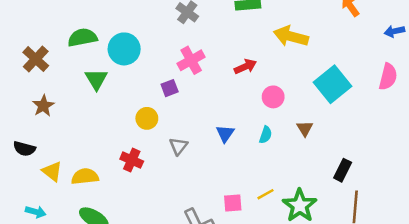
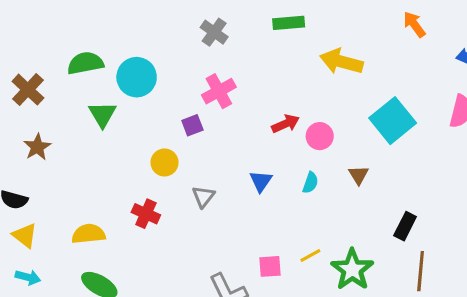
red arrow: (245, 67) -> (286, 124), moved
yellow triangle: (52, 171) -> (25, 235), moved

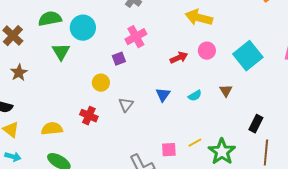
yellow arrow: (341, 62) -> (199, 18), moved
pink circle: (320, 136) -> (207, 51), moved
cyan semicircle: (310, 183) -> (195, 96), turned 40

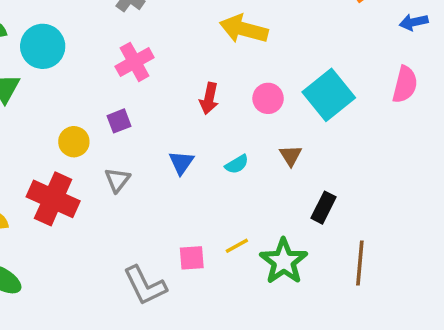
pink circle: (207, 51) -> (268, 98), moved
red arrow: (179, 58) -> (209, 98), turned 126
purple square: (119, 59) -> (119, 121), moved
red cross: (89, 116) -> (53, 199), size x1.6
black rectangle: (256, 124) -> (323, 208), moved

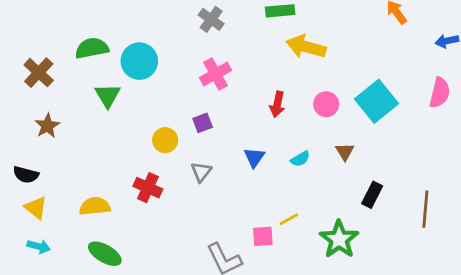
red cross: (53, 199) -> (148, 188), size x0.7
yellow line: (237, 246) -> (289, 219), moved
brown line: (360, 263) -> (425, 209), moved

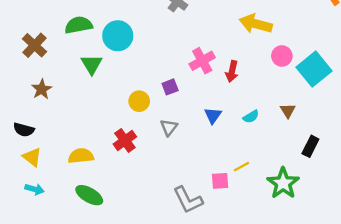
pink cross: (215, 74) -> (202, 61), moved
pink circle: (326, 104) -> (282, 56), moved
red cross: (148, 188) -> (125, 140), turned 30

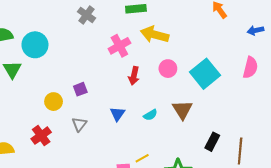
pink circle: (282, 56) -> (168, 69), moved
pink cross: (202, 61) -> (119, 46), moved
brown triangle: (288, 111) -> (182, 110), size x1.5
black rectangle: (310, 146) -> (212, 142), moved

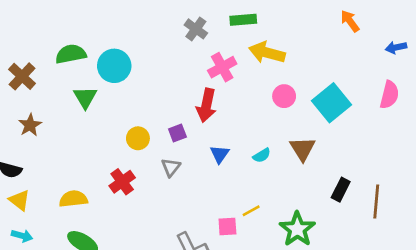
gray cross: (86, 15) -> (196, 29), moved
red arrow: (134, 76) -> (206, 105), moved, size x1.4
purple square: (80, 89) -> (177, 133), moved

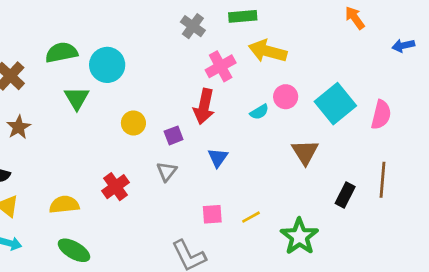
pink semicircle: (389, 95) -> (381, 115), moved
yellow circle: (138, 138) -> (133, 123), moved
cyan semicircle: (262, 155) -> (259, 112), moved
brown line: (376, 201) -> (382, 180), moved
pink square: (227, 227) -> (212, 214), moved

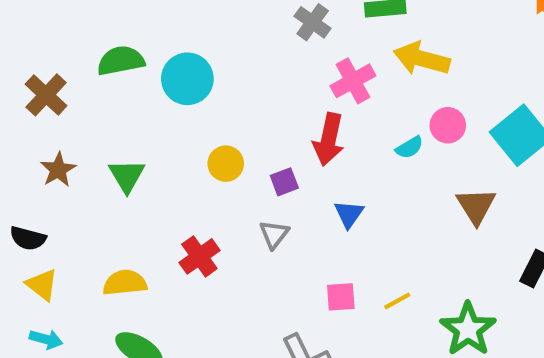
green triangle: (77, 98) -> (127, 176), moved

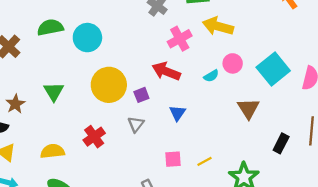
red arrow: (329, 139) -> (166, 71), turned 100
yellow circle: (226, 164) -> (109, 85), size x1.8
brown star: (58, 170) -> (15, 104), moved

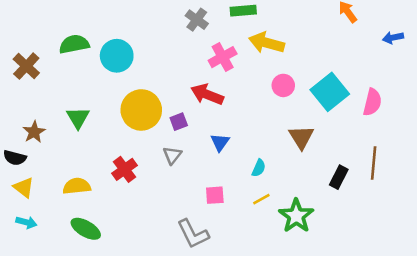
cyan semicircle: (211, 76) -> (259, 168), moved, turned -35
yellow line: (204, 161) -> (261, 199), moved

